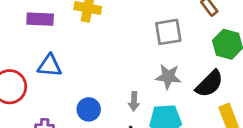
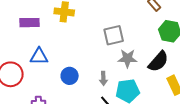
gray square: (168, 32) -> (114, 35), moved
blue circle: (89, 109) -> (70, 76), moved

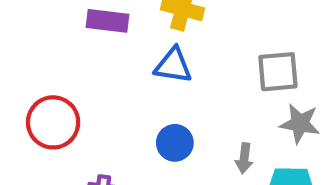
blue triangle: (39, 56) -> (173, 66), moved

